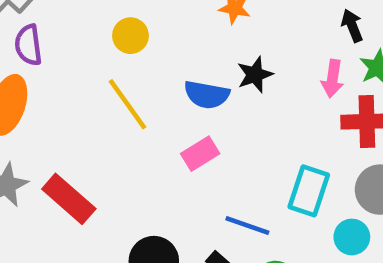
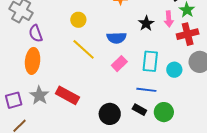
black star: (255, 75) -> (146, 23), moved
cyan rectangle: (309, 191) -> (150, 61), moved
cyan circle: (352, 237) -> (174, 70), moved

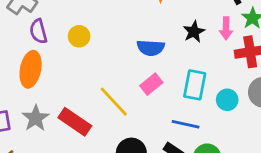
yellow circle: (78, 20) -> (79, 36), moved
yellow line: (84, 49) -> (114, 102), moved

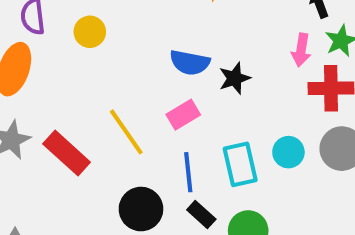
black star: (194, 32) -> (235, 78), moved
cyan rectangle: (195, 85) -> (240, 164), moved, turned -32
blue line: (186, 124) -> (188, 172), moved, turned 64

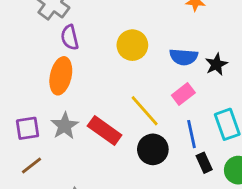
yellow circle: (90, 32) -> (132, 45), moved, size x1.4
black circle: (141, 209) -> (153, 149), moved
black rectangle: (201, 215) -> (204, 163), turned 30

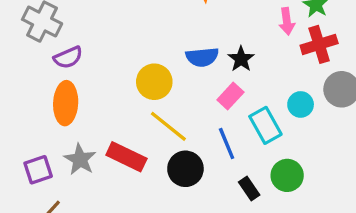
purple semicircle: (70, 37) -> (68, 57), turned -90
yellow circle: (132, 45) -> (154, 82), moved
pink rectangle: (183, 94) -> (230, 96), moved
black rectangle: (204, 163) -> (249, 188), moved

